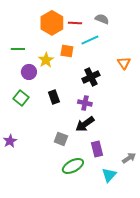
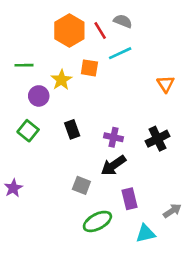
gray semicircle: (102, 19) -> (123, 21), moved
red line: (75, 23) -> (100, 31), turned 56
black cross: (91, 77) -> (158, 139), moved
cyan triangle: (109, 175) -> (146, 233), turned 35

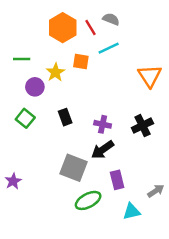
orange triangle: (166, 84) -> (150, 76), size x1.5
gray square: (81, 185) -> (74, 168), size x1.6
purple star: (13, 188) -> (13, 181), moved

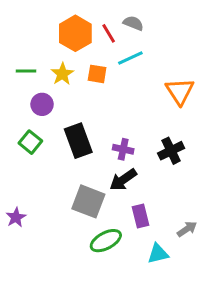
yellow star: (55, 72) -> (62, 74), moved
black rectangle: (65, 117) -> (78, 141), size x1.6

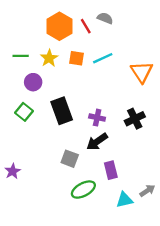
cyan line: (130, 58) -> (103, 58), moved
gray square: (88, 201) -> (70, 159), size x0.7
gray arrow: (187, 229) -> (147, 191), moved

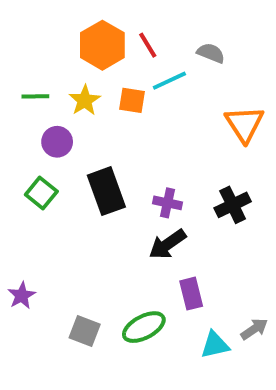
gray semicircle: (105, 18) -> (211, 53), moved
cyan line: (103, 58) -> (169, 81), moved
gray square: (70, 159) -> (85, 331), moved

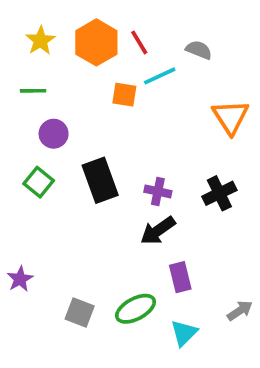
yellow star: (85, 100) -> (41, 41), moved
cyan triangle: (215, 345) -> (184, 333), moved, turned -32

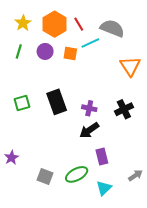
gray semicircle: (199, 50) -> (112, 28), size x1.6
green line: (33, 91) -> (19, 51), turned -72
purple circle: (54, 134) -> (45, 51), moved
green square: (39, 182) -> (22, 103), turned 35

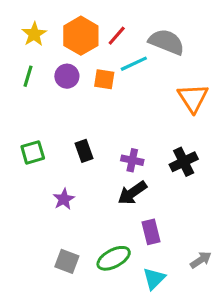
red line: (79, 24) -> (117, 36), turned 72
black rectangle: (57, 102) -> (84, 151), size x0.6
purple star: (11, 158) -> (64, 199), moved

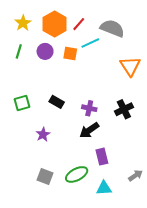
black rectangle: (84, 151) -> (57, 102), turned -40
cyan triangle: (154, 279) -> (104, 188), turned 42

